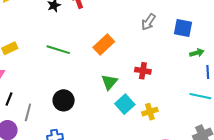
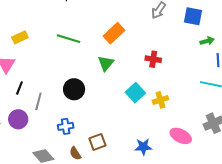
green triangle: (109, 82) -> (106, 63), moved

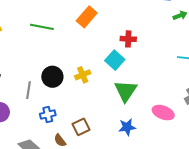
green triangle: (106, 63) -> (126, 91), moved, size x1.4
cyan square: (135, 93) -> (115, 60), moved
yellow cross: (160, 100) -> (83, 75), moved
gray line: (38, 101) -> (28, 90), moved

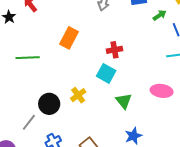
gray line: (28, 90) -> (29, 122), turned 42
green triangle: (126, 91) -> (124, 101), size x0.7
pink ellipse: (163, 113) -> (162, 91), moved

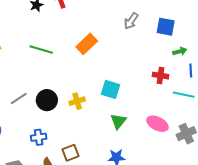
red cross: (114, 50) -> (160, 76), moved
cyan square: (106, 73) -> (111, 89), turned -30
gray line: (29, 122) -> (19, 98), moved

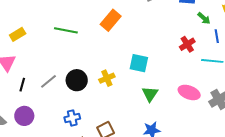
green arrow: (180, 51) -> (204, 18), turned 64
red cross: (160, 76) -> (187, 44), turned -35

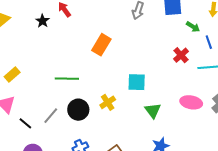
green line: (66, 30) -> (67, 79), moved
black line: (22, 85) -> (25, 123), turned -56

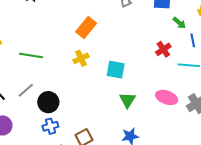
green line: (67, 79) -> (31, 55), moved
yellow cross: (108, 102) -> (81, 58), moved
black circle: (78, 110) -> (48, 102), moved

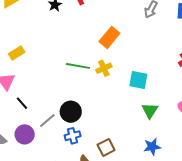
green line: (31, 55) -> (78, 66), moved
gray line: (26, 90) -> (47, 121), moved

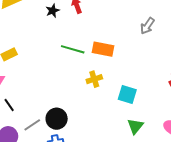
orange rectangle: (109, 37) -> (103, 49), turned 55
green line: (78, 66) -> (73, 49), moved

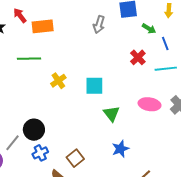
gray arrow: (147, 26) -> (99, 25), moved
orange rectangle: (103, 49) -> (43, 26), moved

